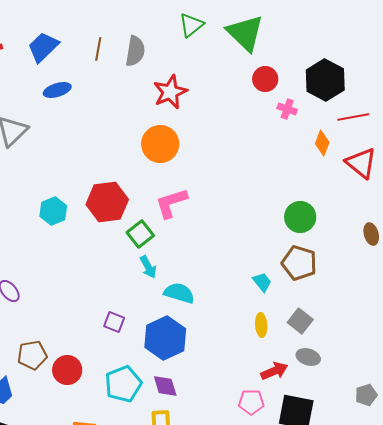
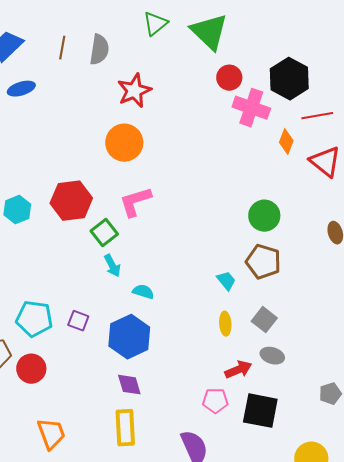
pink cross: (287, 109) -> (251, 108), size x1.8
cyan semicircle: (179, 293) -> (143, 292), size x0.7
cyan pentagon: (123, 384) -> (34, 319), moved, turned 30

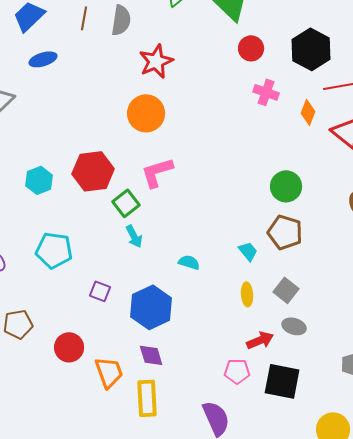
pink cross: (251, 108) -> (266, 92), moved, size x0.7
cyan semicircle: (143, 292) -> (189, 262), moved
cyan pentagon: (34, 319) -> (54, 250), moved
red circle: (31, 369) -> (69, 347), moved
orange trapezoid: (51, 434) -> (109, 372), moved

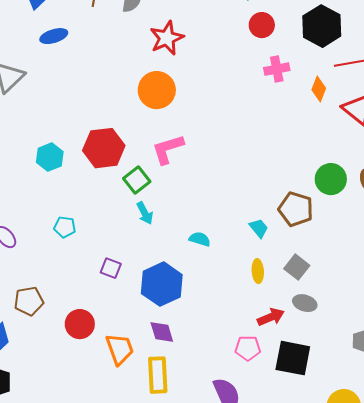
pink cross: (266, 92) -> (277, 69), turned -30
green circle: (286, 186) -> (331, 179), moved
cyan pentagon: (54, 250) -> (65, 227), size x0.6

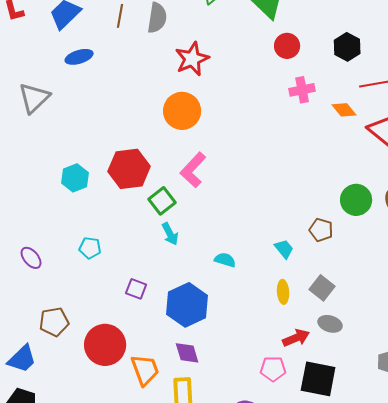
black hexagon: (322, 26) -> (347, 47), size x0.7
orange diamond: (319, 89) -> (344, 110), turned -60
pink L-shape: (168, 149) -> (193, 170), turned -30
brown pentagon: (296, 209) -> (321, 230), size x0.7
red circle: (80, 324) -> (105, 345), size x1.4

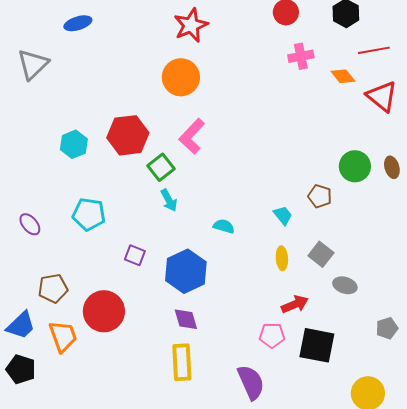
cyan pentagon: (90, 248) -> (89, 214), size x1.5
gray ellipse: (330, 324) -> (345, 285), moved
orange trapezoid: (145, 370) -> (63, 336), moved

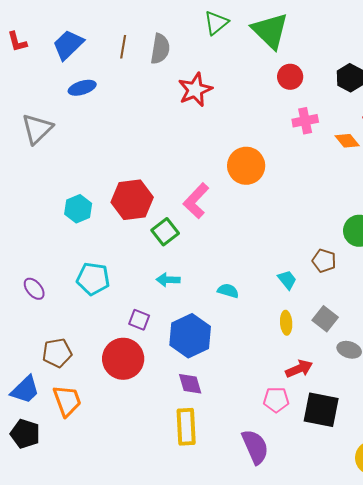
orange circle: (181, 77) -> (246, 166), moved
cyan arrow: (169, 200) -> (168, 280), moved, turned 120
red circle: (104, 311) -> (123, 359), moved

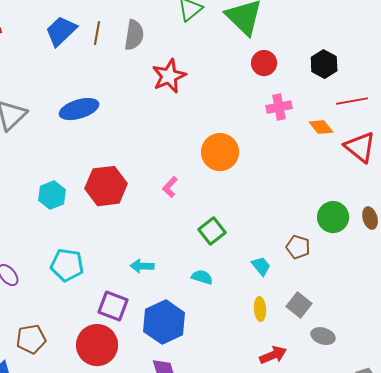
blue trapezoid: (68, 45) -> (61, 31), moved
blue ellipse: (82, 88) -> (79, 109), moved, size x1.4
pink L-shape: (196, 201) -> (170, 187), size x0.6
green square: (165, 232) -> (212, 231), moved
purple square: (139, 320) -> (113, 306), size x1.4

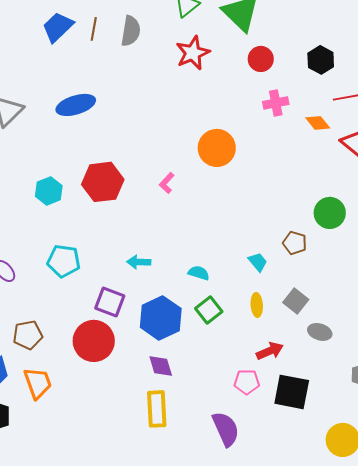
red star: (169, 76) -> (193, 53), moved
green square: (212, 231) -> (209, 310), moved

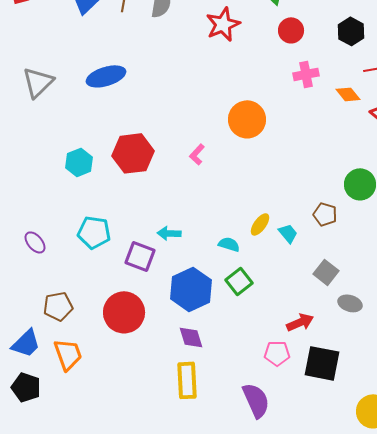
purple square: (110, 302) -> (140, 256), moved
yellow ellipse: (257, 305) -> (260, 224), moved, turned 40

